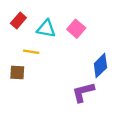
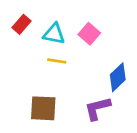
yellow line: (31, 52) -> (57, 61), moved
brown square: (17, 73) -> (43, 108), moved, size x1.5

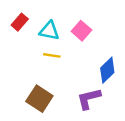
brown square: (43, 108) -> (39, 99), turned 30

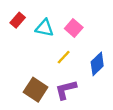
yellow line: (52, 55) -> (64, 57), moved, turned -56
purple L-shape: (89, 99) -> (66, 90), moved

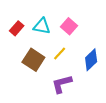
red rectangle: (18, 20) -> (17, 28), moved
brown square: (36, 90) -> (33, 60), moved

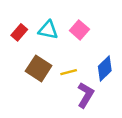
yellow line: (60, 53) -> (69, 72), moved, turned 32
purple L-shape: (62, 84) -> (85, 95), moved, turned 135

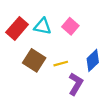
red rectangle: (19, 32) -> (17, 28), size x1.5

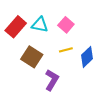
yellow line: (61, 64) -> (66, 50), moved
purple L-shape: (76, 84) -> (52, 80), moved

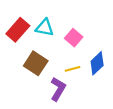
pink square: (66, 25) -> (74, 38), moved
yellow line: (66, 50) -> (73, 69), moved

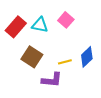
pink square: (74, 38) -> (66, 20), moved
purple L-shape: (58, 89) -> (52, 80), turned 65

